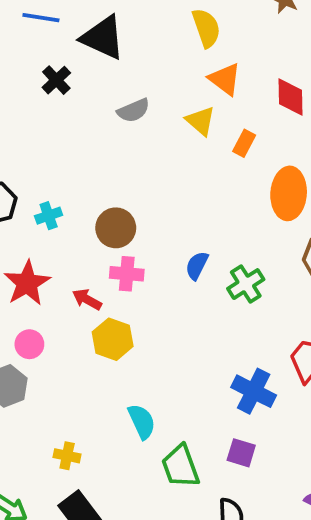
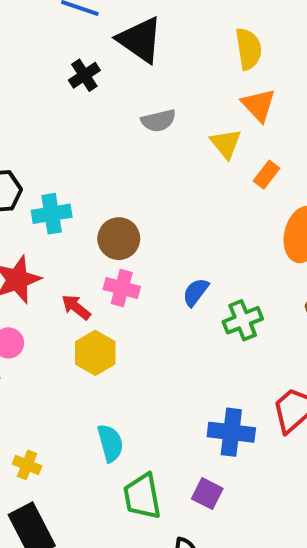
cyan cross: (49, 216) -> (52, 214), size x1.4
blue cross: (254, 391) -> (231, 432), turned -30

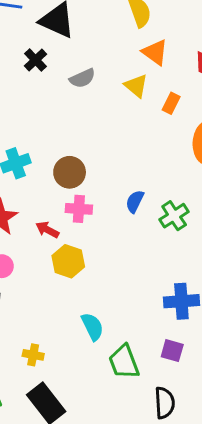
black cross: (84, 75) -> (35, 60), moved

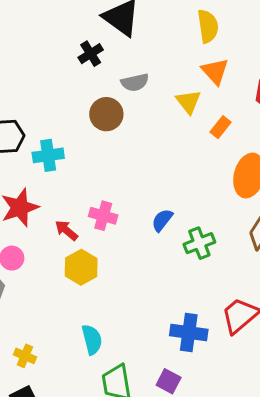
brown circle: (70, 172) -> (106, 114), moved

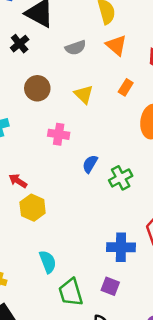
gray semicircle: (135, 82) -> (76, 48), moved
yellow triangle: (188, 102) -> (84, 94), moved
pink cross: (103, 216) -> (59, 134), moved

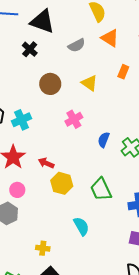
pink cross: (59, 134) -> (74, 119), turned -30
green trapezoid: (71, 292) -> (101, 189), moved

